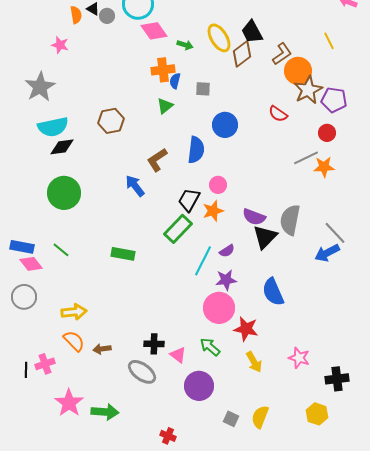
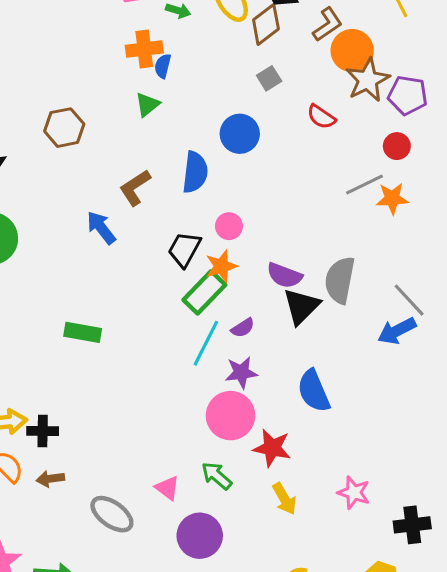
gray square: (203, 89) -> (269, 78), moved, turned -35
green rectangle: (178, 229) -> (204, 292), moved
black cross: (154, 344) -> (43, 431), moved

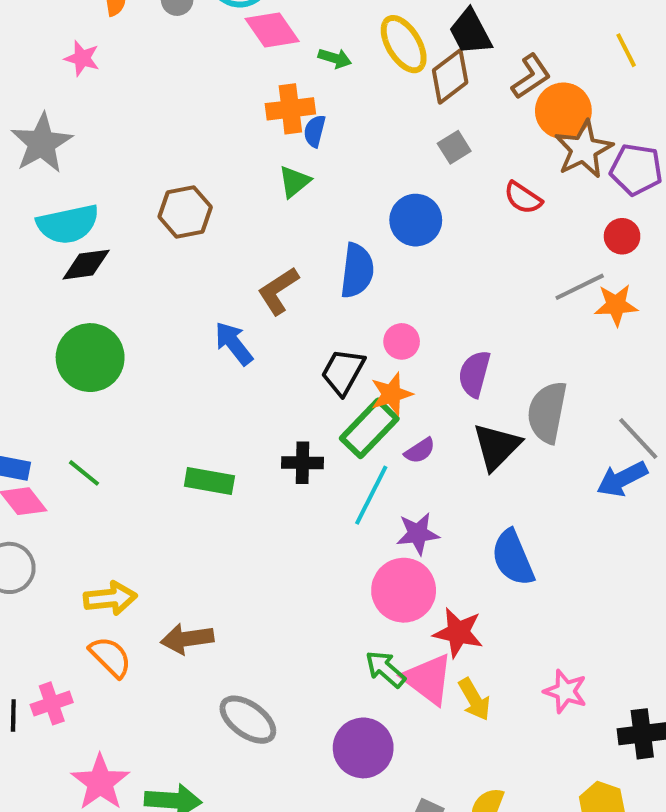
purple semicircle: (284, 275) -> (474, 374), moved, turned 84
purple semicircle: (243, 328) -> (420, 451), moved
black cross: (43, 431) -> (302, 463), moved
brown arrow: (50, 479) -> (187, 639), moved, size x1.4
pink triangle: (167, 488) -> (428, 679), moved, size x1.6

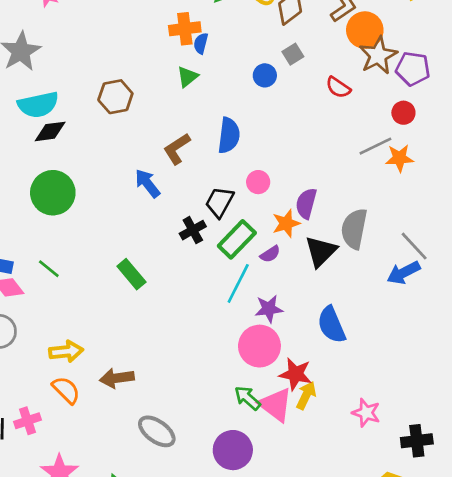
blue circle: (416, 220) -> (265, 75), moved, size x0.7
orange star: (391, 394) -> (286, 223), moved
black cross: (302, 463) -> (193, 230), moved, turned -30
green rectangle: (209, 481) -> (131, 274), turned 40
yellow arrow: (474, 699) -> (306, 395), moved, turned -124

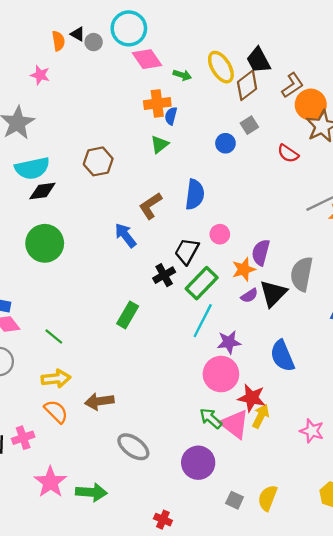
purple semicircle: (270, 254) -> (249, 296), moved
green line: (49, 269) -> (54, 337), moved
green rectangle: (131, 274) -> (128, 315), moved, turned 70

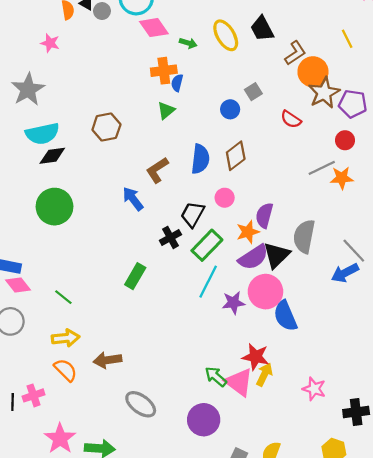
brown diamond: (247, 85) -> (236, 156), moved
purple semicircle: (249, 296) -> (253, 257), size x1.8
pink circle: (221, 374) -> (265, 292), moved

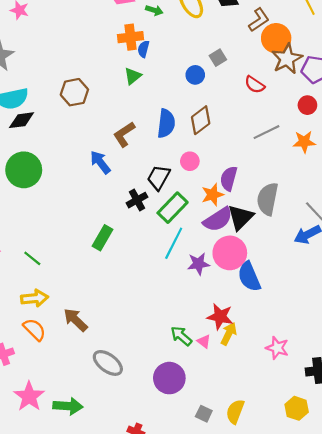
gray line: (322, 168) -> (266, 132), moved
brown arrow: (108, 360) -> (75, 320), turned 52
pink triangle: (239, 382) -> (204, 341), size x0.5

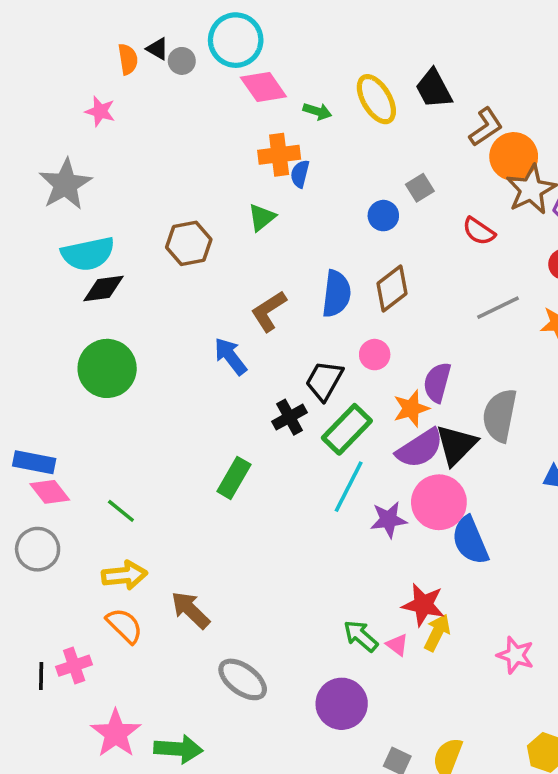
green triangle: (133, 76) -> (262, 217), moved

